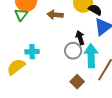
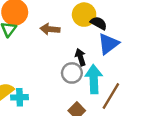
cyan cross: (32, 52) -> (20, 97), moved

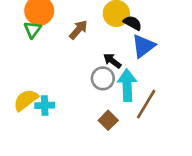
brown arrow: (50, 29) -> (78, 30), turned 126
black arrow: (80, 57) -> (112, 61), turned -35

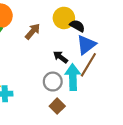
gray circle: (103, 78) -> (53, 82), moved
brown line: (146, 104) -> (88, 65), moved

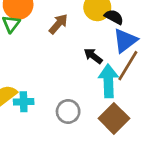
gray circle: (53, 82) -> (68, 111), moved
brown square: (57, 106) -> (114, 118), moved, size x1.5

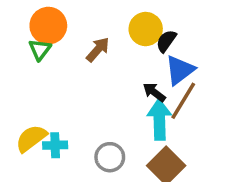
black semicircle: (114, 17) -> (166, 41), turned -84
black arrow: (93, 56) -> (154, 92), moved

